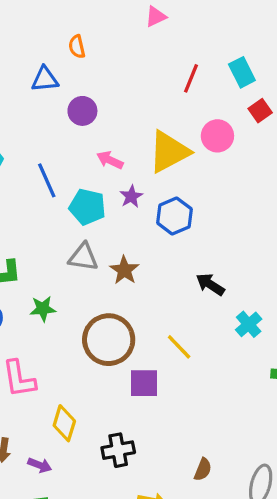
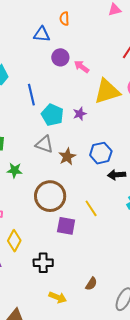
pink arrow: (110, 160) -> (82, 67), moved
blue hexagon: (174, 216) -> (101, 153), moved
black arrow: (210, 284) -> (117, 175), turned -48

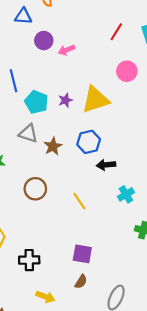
pink arrow: (82, 67) -> (67, 50), turned -56
yellow triangle: (107, 91) -> (96, 100), moved
brown circle: (50, 196) -> (35, 189), size x0.7
purple square: (66, 226) -> (82, 254), moved

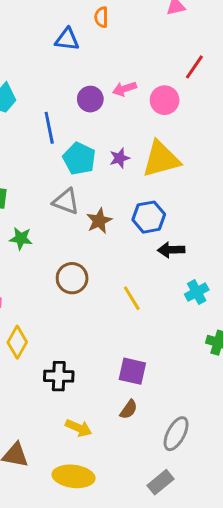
purple circle: (44, 41) -> (90, 99), moved
pink circle: (127, 71) -> (165, 100), moved

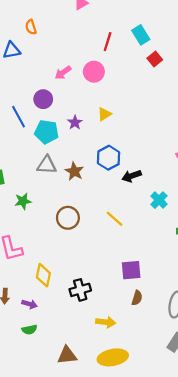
purple circle: (90, 99) -> (43, 99), moved
yellow triangle: (161, 159) -> (104, 114), size x0.5

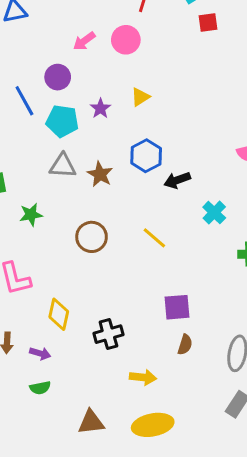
red square: (155, 59) -> (208, 22), turned 32

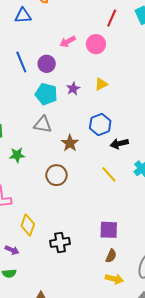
blue line: (24, 101) -> (21, 62), moved
brown star: (100, 174) -> (70, 143), moved
yellow line: (154, 238) -> (109, 174), moved
yellow arrow: (143, 377) -> (114, 279), moved

